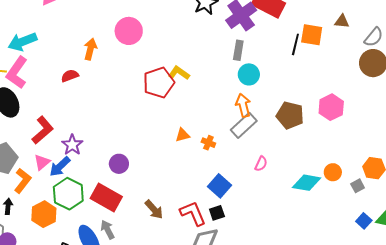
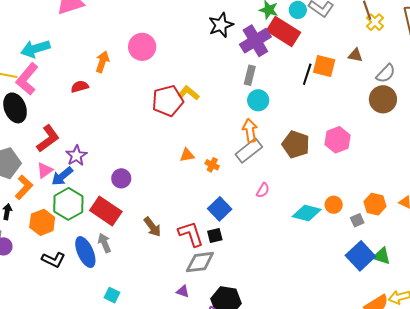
blue square: (364, 221) -> (360, 256), size x1.8

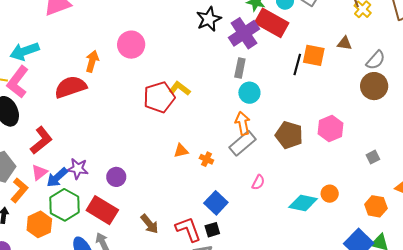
red semicircle: (80, 87) -> (71, 87), size x1.8
purple star: (76, 156) -> (78, 169), moved, turned -30
orange hexagon: (375, 204) -> (376, 206), moved
gray square: (357, 220) -> (373, 157), moved

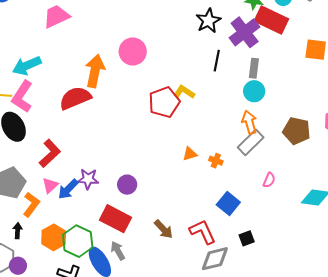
orange arrow: (92, 61) -> (95, 71), size x1.5
black line: (297, 64) -> (217, 61), moved
gray rectangle: (240, 68) -> (254, 68), moved
green hexagon: (65, 205) -> (78, 241), moved
black square: (212, 230) -> (247, 238), moved

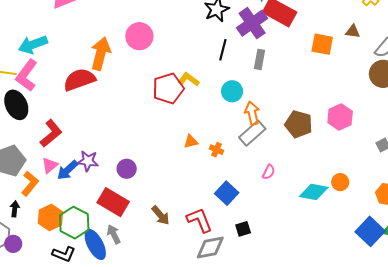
cyan circle: (254, 91) -> (232, 91), moved

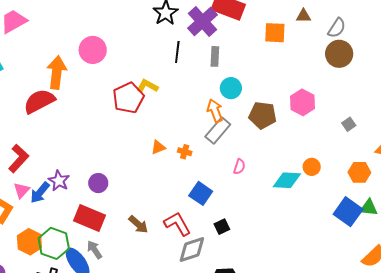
cyan circle: (232, 91) -> (231, 88), moved
purple star: (88, 161) -> (59, 181), turned 30

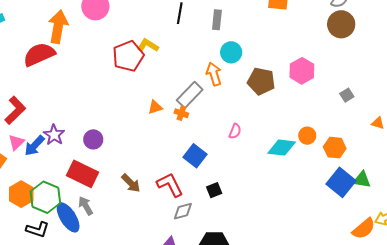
gray rectangle: (218, 131) -> (190, 95), moved
orange hexagon: (359, 172) -> (335, 148), moved
gray diamond: (192, 249) -> (183, 211), size x0.7

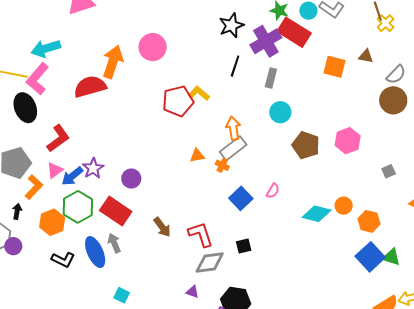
orange arrow: (214, 74) -> (233, 128), moved
blue square: (195, 156) -> (241, 198), moved
green hexagon: (45, 197) -> (78, 207), moved
gray diamond: (183, 211) -> (210, 262), size x1.4

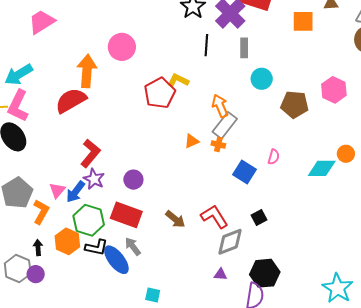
red L-shape: (58, 138) -> (90, 153), moved
black arrow: (17, 211) -> (38, 248), moved
black L-shape: (63, 260) -> (96, 247), moved

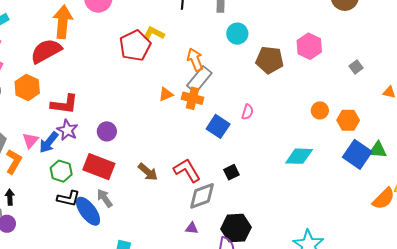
orange cross: (218, 144) -> (193, 98), size x1.5
red L-shape: (90, 153) -> (64, 104), turned 56
cyan diamond: (322, 168) -> (299, 156), moved
green hexagon: (89, 220) -> (61, 171), size x0.7
orange hexagon: (67, 241) -> (27, 87), moved

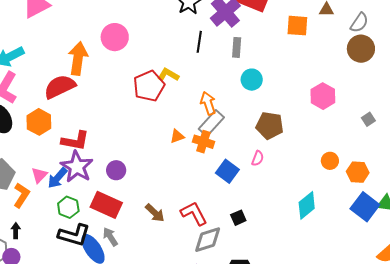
brown pentagon: (270, 60) -> (270, 126), moved
purple star: (67, 130) -> (77, 167), size x1.5
cyan diamond: (299, 156) -> (307, 205), turned -44
black L-shape: (68, 198) -> (74, 235), size x1.4

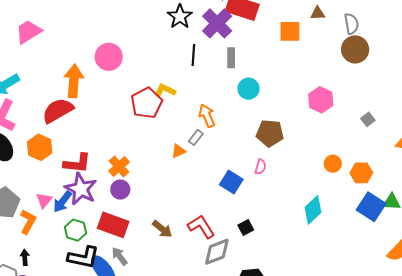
gray semicircle: (359, 23) -> (351, 24), turned -40
gray rectangle: (211, 123) -> (196, 137), moved, size x0.6
orange cross: (203, 142) -> (119, 166), moved, turned 35

